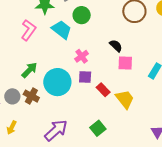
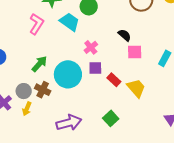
yellow arrow: (12, 128) -> (27, 109), moved
purple arrow: (56, 130) -> (69, 123), turned 30

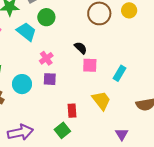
cyan circle: (68, 74) -> (22, 84), size x0.7
red rectangle: (114, 80) -> (72, 111), moved, turned 40
yellow trapezoid: (136, 88) -> (101, 101), moved

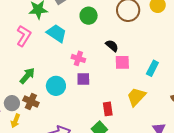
green circle: (46, 17) -> (89, 16), moved
pink cross: (46, 58) -> (78, 58), turned -32
yellow trapezoid: (101, 101) -> (136, 97), turned -95

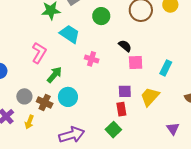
pink L-shape: (24, 36) -> (39, 53), moved
green arrow: (27, 76) -> (54, 75), moved
purple square: (83, 79) -> (125, 91), moved
cyan circle: (56, 86) -> (68, 97), moved
gray circle: (12, 103) -> (24, 96), moved

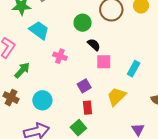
green circle: (101, 16) -> (83, 23), moved
purple square: (125, 91) -> (84, 86), moved, turned -32
cyan circle: (68, 97) -> (42, 100), moved

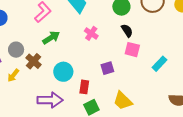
yellow trapezoid: (116, 97) -> (123, 101), moved, turned -105
red rectangle: (87, 108) -> (84, 87), moved

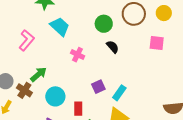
green arrow: (51, 38) -> (38, 74), moved
pink square: (132, 50) -> (157, 43), moved
cyan rectangle: (160, 64) -> (119, 93), moved

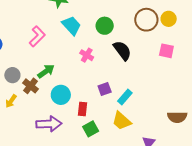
yellow circle: (164, 13) -> (169, 19), moved
green circle: (104, 24) -> (105, 26), moved
black semicircle: (113, 47) -> (122, 51), size x1.5

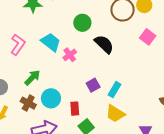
cyan trapezoid: (71, 26) -> (51, 42), moved
pink square: (166, 51) -> (148, 37), turned 35
pink cross: (87, 55) -> (70, 55), turned 32
brown cross: (30, 86) -> (28, 103), moved

